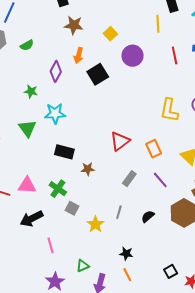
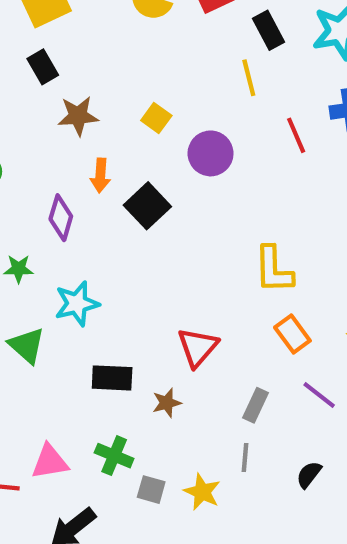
yellow L-shape: (169, 110) -> (274, 270), moved
red triangle: (120, 141) -> (198, 347), moved
gray line: (119, 212) -> (245, 458), moved
yellow star: (95, 224) -> (202, 492), moved

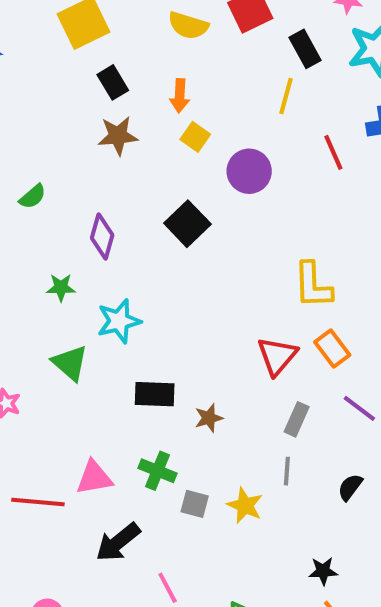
black rectangle: (43, 67) -> (113, 82), moved
yellow line: (249, 78) -> (286, 96), turned 30
orange arrow: (100, 175) -> (180, 96), moved
red triangle: (198, 347) -> (277, 356), moved

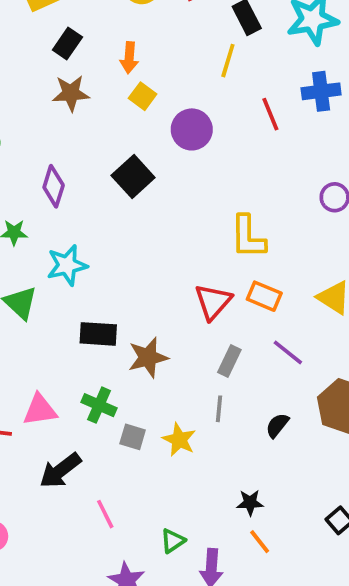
black rectangle: (113, 82) -> (67, 44), turned 64
orange rectangle: (332, 349) -> (264, 296), turned -32
brown star: (209, 418) -> (148, 357), size x1.5

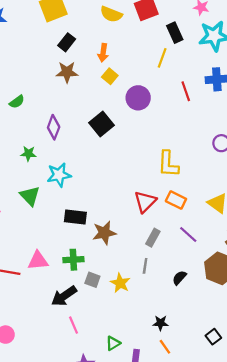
green cross: (99, 405) -> (73, 260), turned -30
black arrow: (60, 470) -> (64, 296), moved

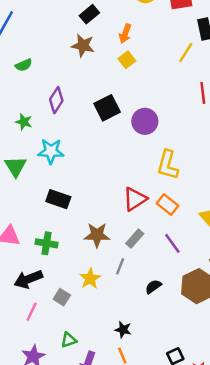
purple circle: (138, 98) -> (145, 121), moved
brown star: (104, 233) -> (97, 235), moved
gray square: (92, 280) -> (62, 297), moved
pink line: (74, 325) -> (32, 312), turned 36

